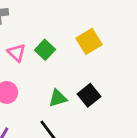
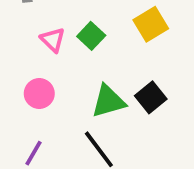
green triangle: (58, 98) -> (108, 101), size x1.4

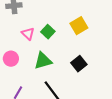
pink circle: (39, 94) -> (11, 59), moved
green triangle: (108, 101) -> (43, 61), moved

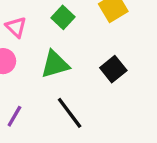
pink triangle: (28, 34) -> (16, 27), moved

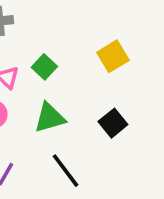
green square: (63, 17) -> (44, 67), moved

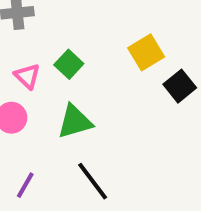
black square: (113, 123) -> (180, 86), moved

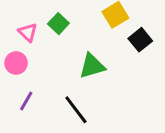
green triangle: (75, 122) -> (92, 66), moved
purple line: (25, 185) -> (26, 101), moved

